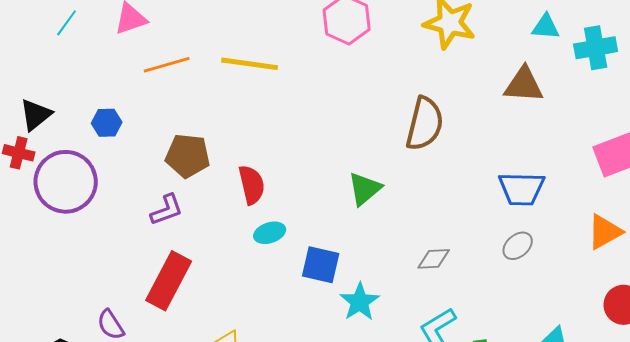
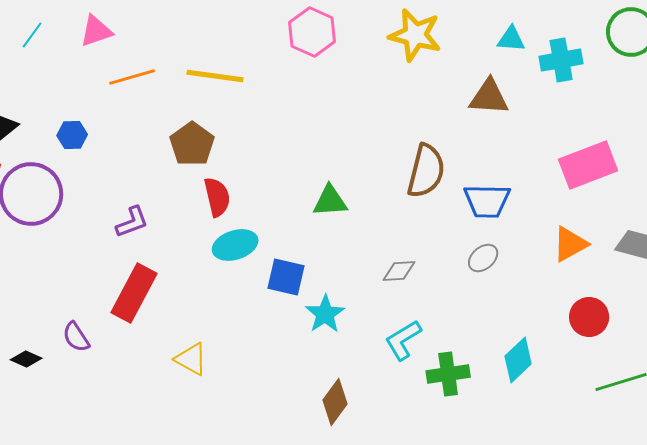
brown semicircle: (425, 124) -> (426, 171), moved
brown pentagon: (188, 156) -> (192, 144), moved, turned 30
green triangle: (365, 189) -> (330, 201), turned 36
cyan ellipse: (270, 233) -> (235, 245), size x1.4

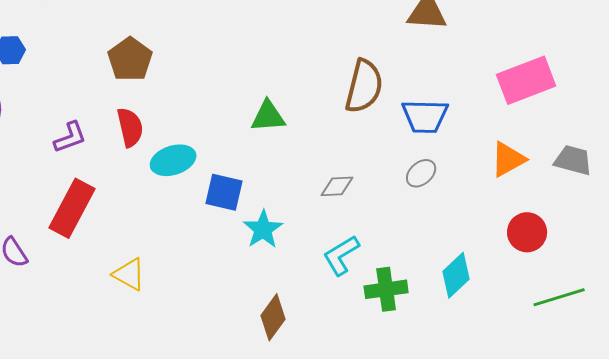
red semicircle: (217, 197) -> (130, 127), moved

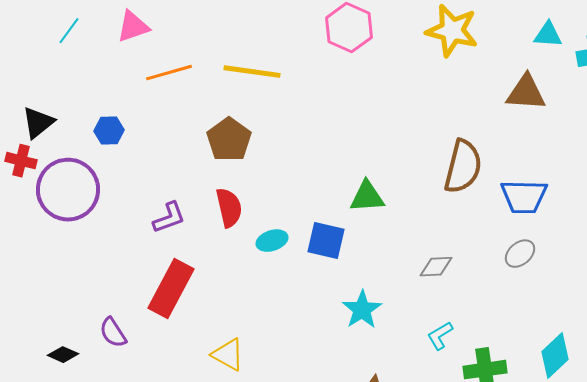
cyan ellipse: (173, 160) -> (272, 241), size x0.7
blue square: (224, 192) -> (326, 241), moved
cyan L-shape: (341, 255) -> (440, 336), size x0.7

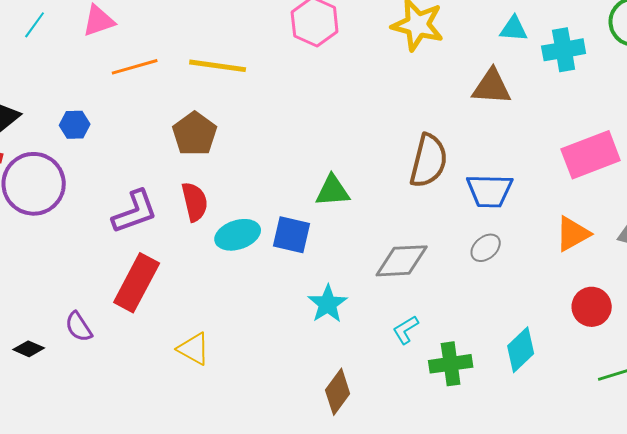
purple L-shape: (169, 218) -> (135, 212), size x1.4
cyan ellipse: (272, 241) -> (238, 235), size x1.4
gray diamond: (436, 267) -> (402, 261), size x1.6

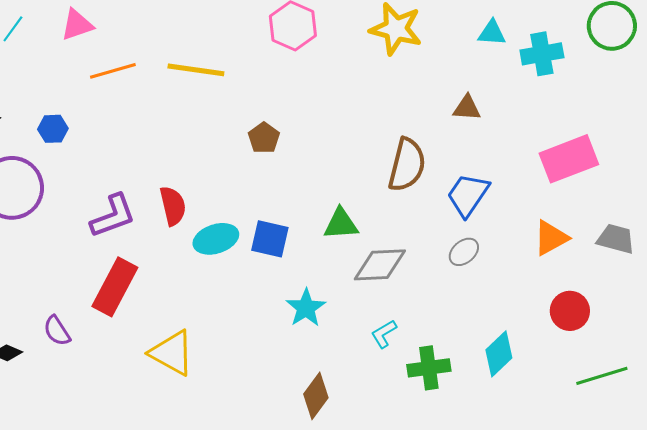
brown triangle: (492, 87) -> (467, 108), moved, size x0.7
brown pentagon: (195, 134) -> (264, 138), moved, size x0.7
green triangle: (333, 191) -> (341, 224), moved
blue trapezoid: (490, 191) -> (468, 195), turned 123
yellow triangle: (194, 349) -> (172, 353), size x1.4

